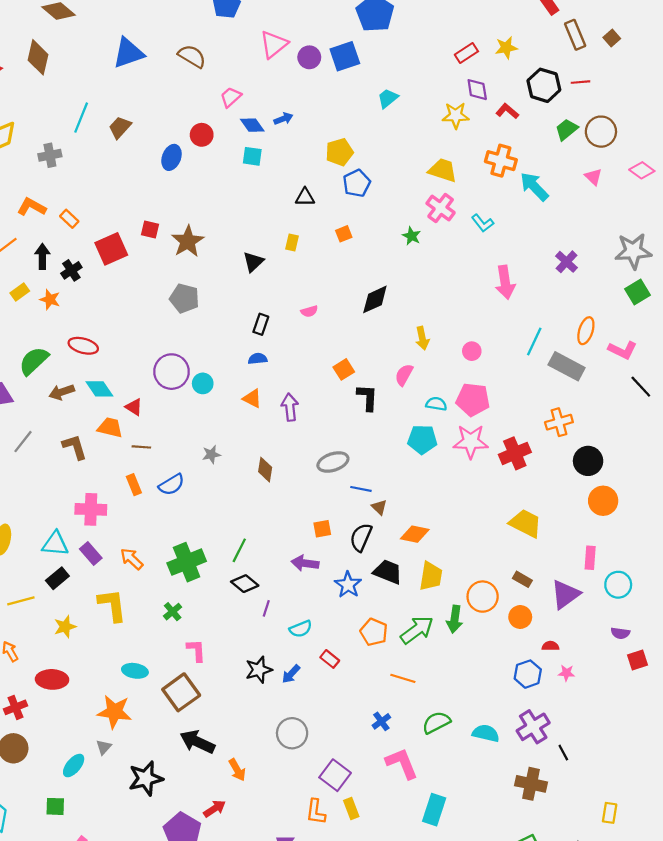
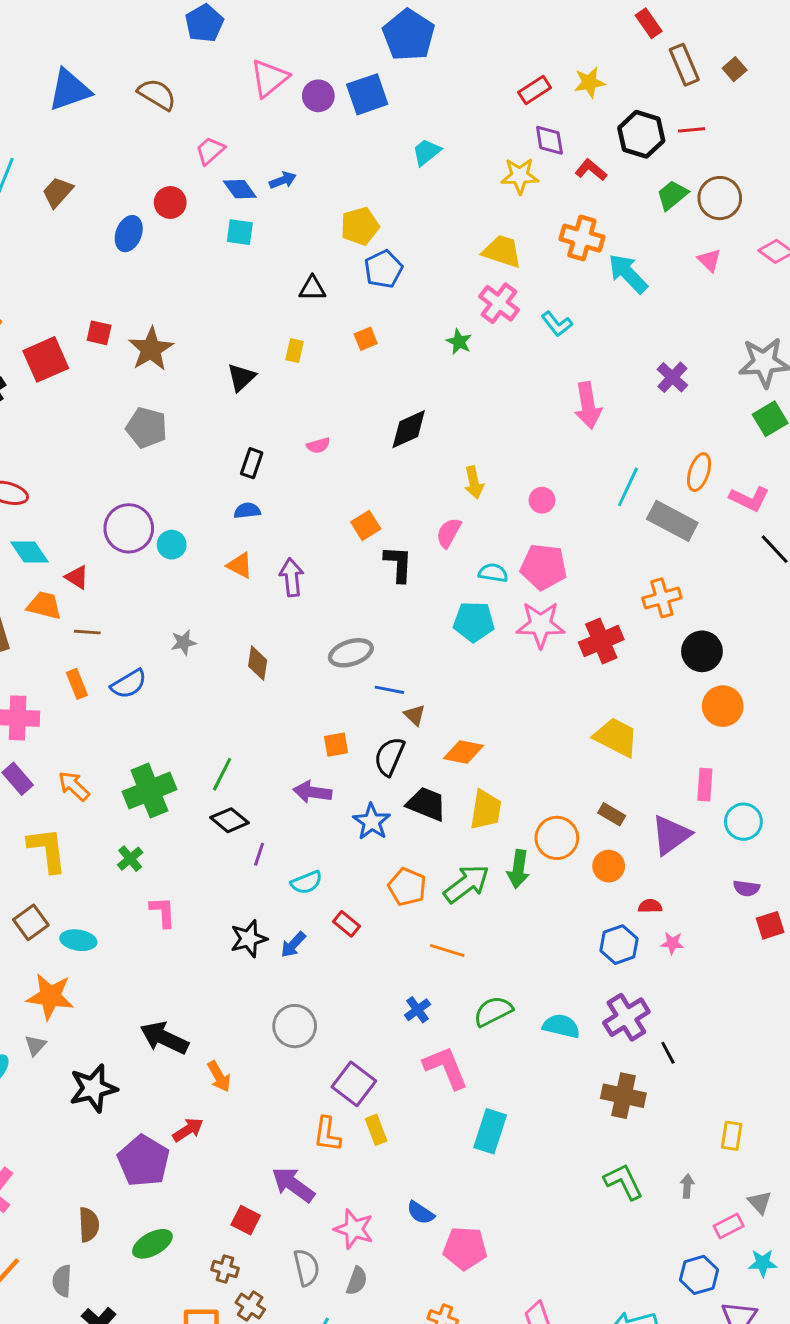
brown square: (181, 692) -> (31, 922), moved, size x0.7

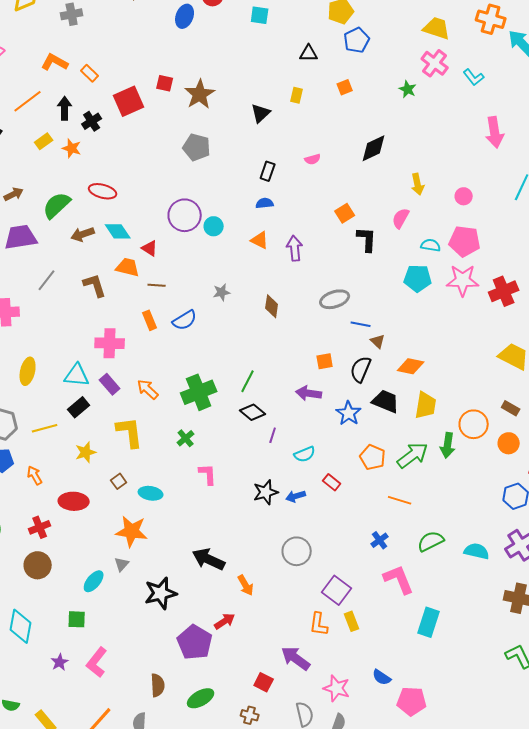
brown square: (31, 922) -> (119, 481), size x0.7
blue arrow: (293, 945) -> (296, 496), turned 30

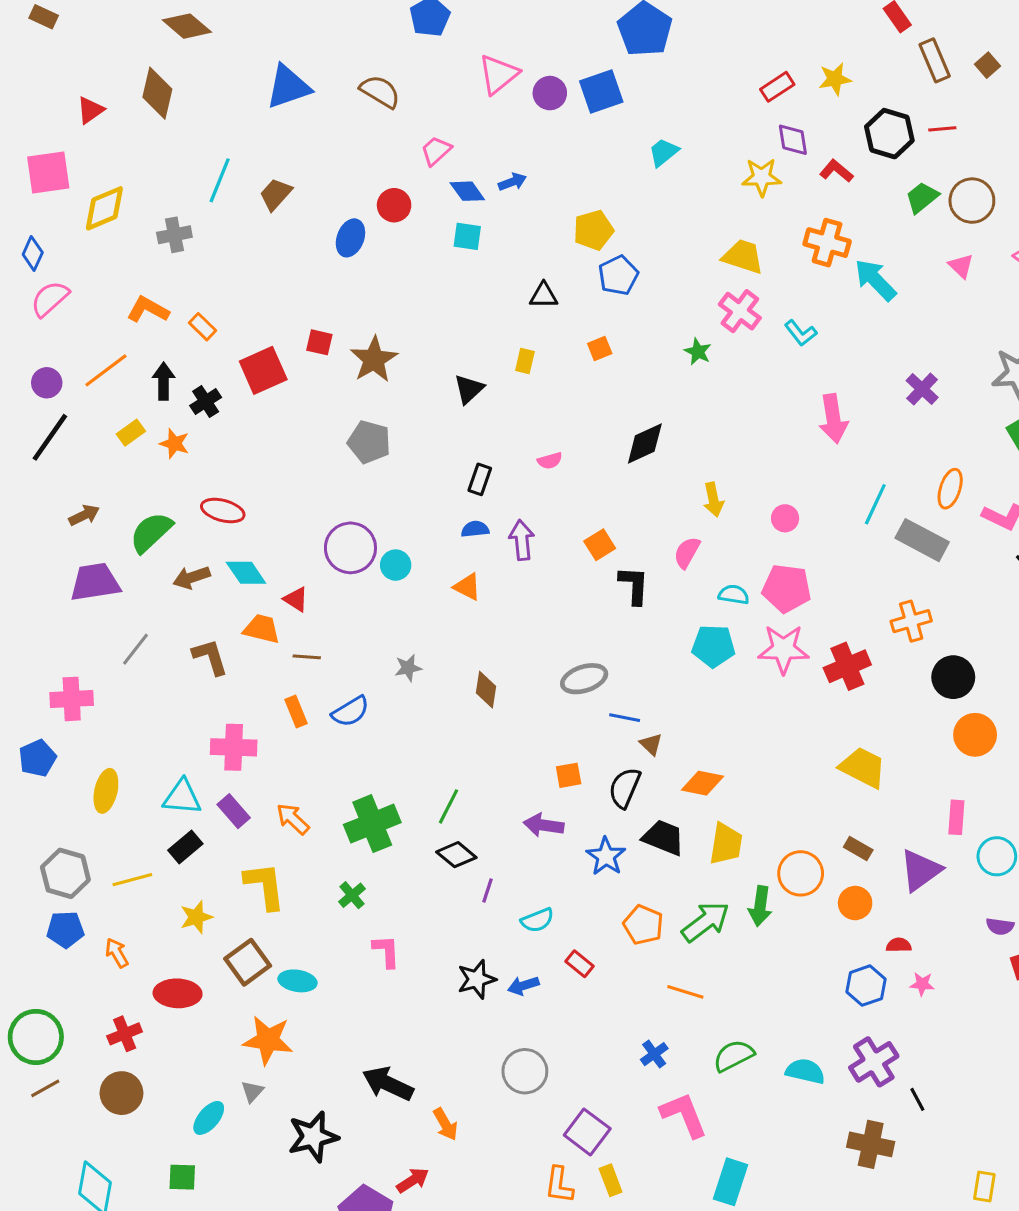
purple arrow: (295, 248) -> (522, 540), moved
brown square: (119, 481) -> (248, 962), size x1.8

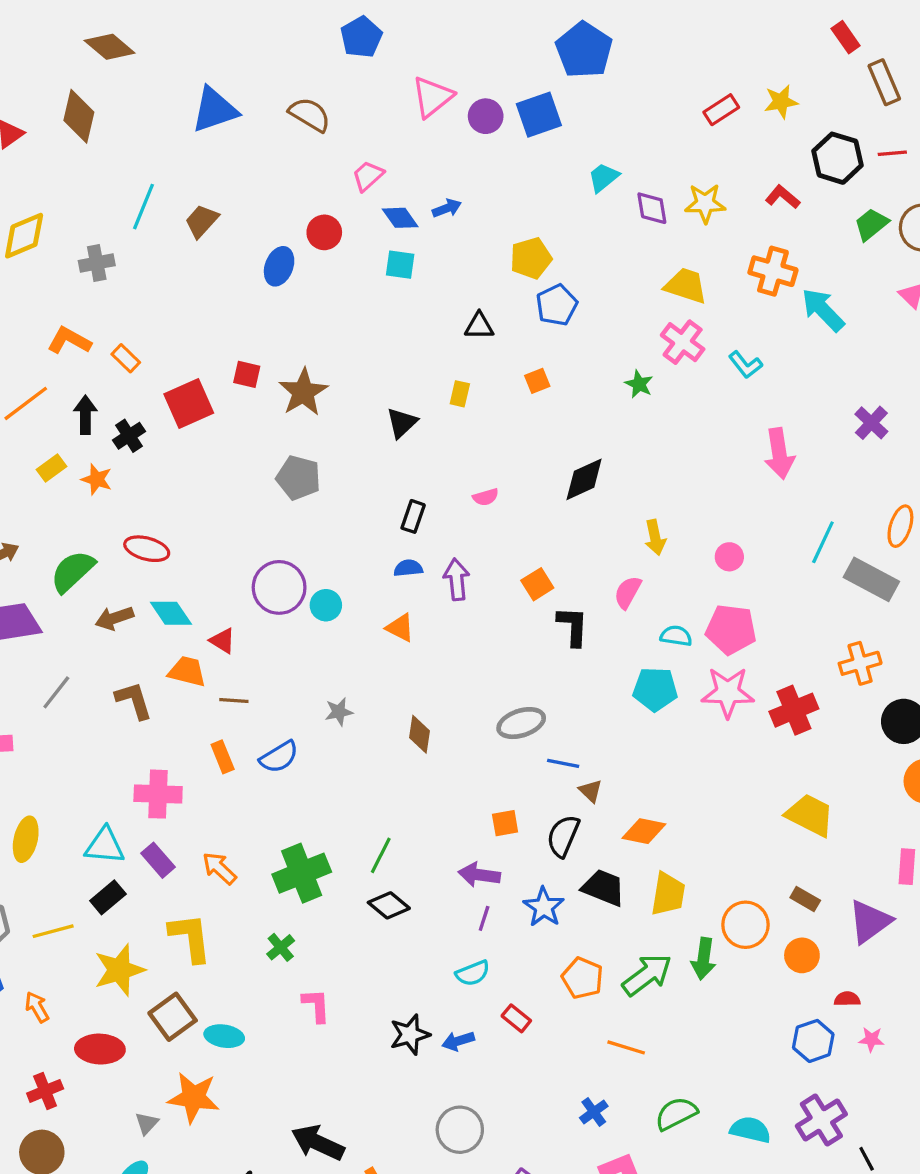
purple diamond: (793, 140) -> (652, 208), moved
purple line: (488, 891) -> (484, 918), moved
yellow star: (196, 917) -> (119, 970), size x1.5
gray triangle: (252, 1091) -> (147, 1123), moved

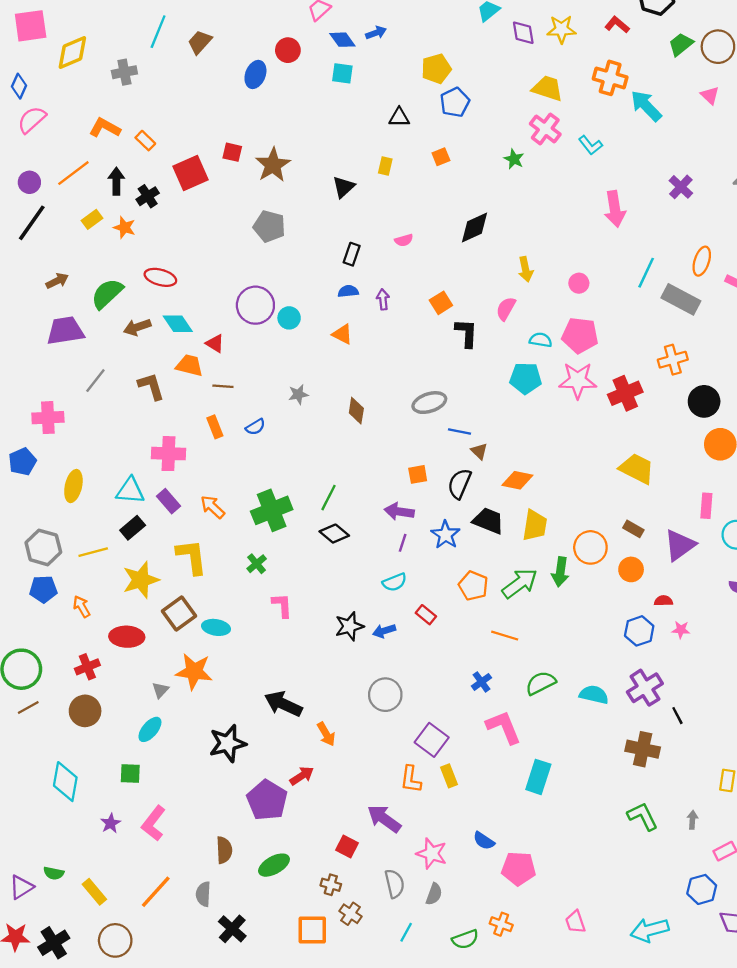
purple arrow: (457, 579) -> (383, 299), size x0.7
blue semicircle: (279, 757) -> (255, 427), size x0.7

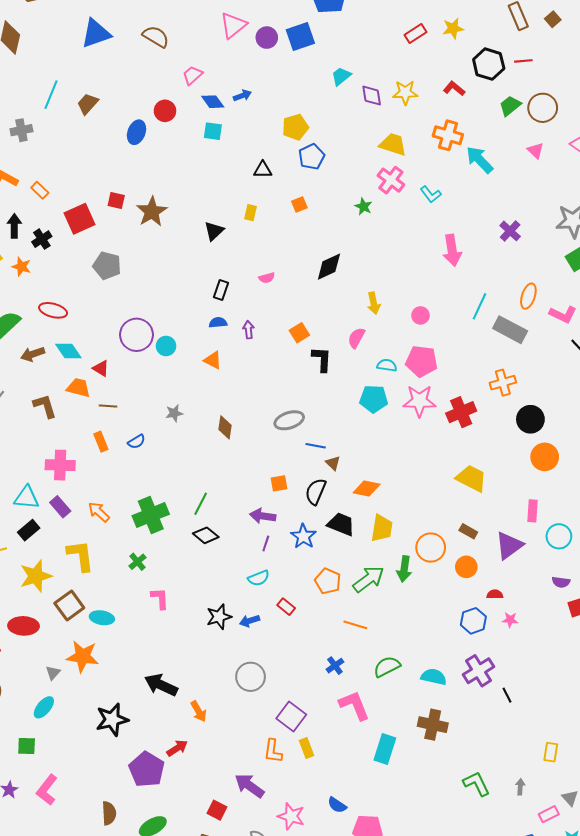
gray pentagon: (269, 226) -> (107, 266), moved
brown cross: (643, 749) -> (433, 725), moved

